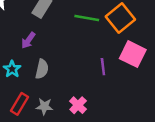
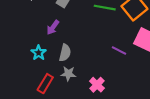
purple line: (103, 67) -> (119, 51), turned -56
gray star: (44, 106) -> (68, 74), moved

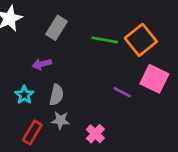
purple arrow: (53, 27) -> (42, 64), turned 40

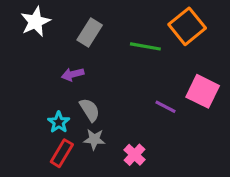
orange square: (141, 40) -> (187, 26), moved
cyan star: (24, 95) -> (59, 122), moved
gray semicircle: (56, 95) -> (90, 110), turned -45

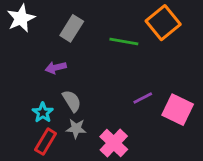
pink square: (203, 91) -> (178, 110), moved
purple line: (165, 107) -> (143, 98), turned -54
pink cross: (135, 155) -> (114, 143), size x1.4

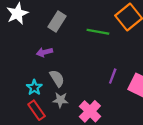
purple line: (143, 98) -> (113, 76), turned -42
red rectangle: (46, 142) -> (37, 110), turned -66

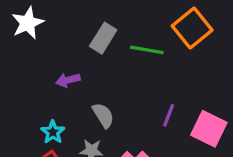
gray rectangle: (57, 21) -> (103, 38), moved
gray semicircle: (57, 78) -> (103, 115), moved

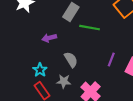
green line: (147, 50) -> (90, 28), moved

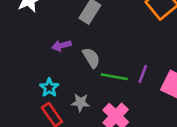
green line: (90, 28) -> (114, 77), moved
gray semicircle: (71, 60) -> (91, 58), moved

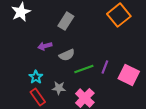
gray semicircle: (91, 58) -> (67, 55), turned 98
green line: (114, 77) -> (84, 69), turned -30

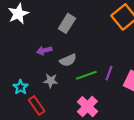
cyan star: (36, 77) -> (20, 87), moved
gray star: (59, 88) -> (51, 81), moved

